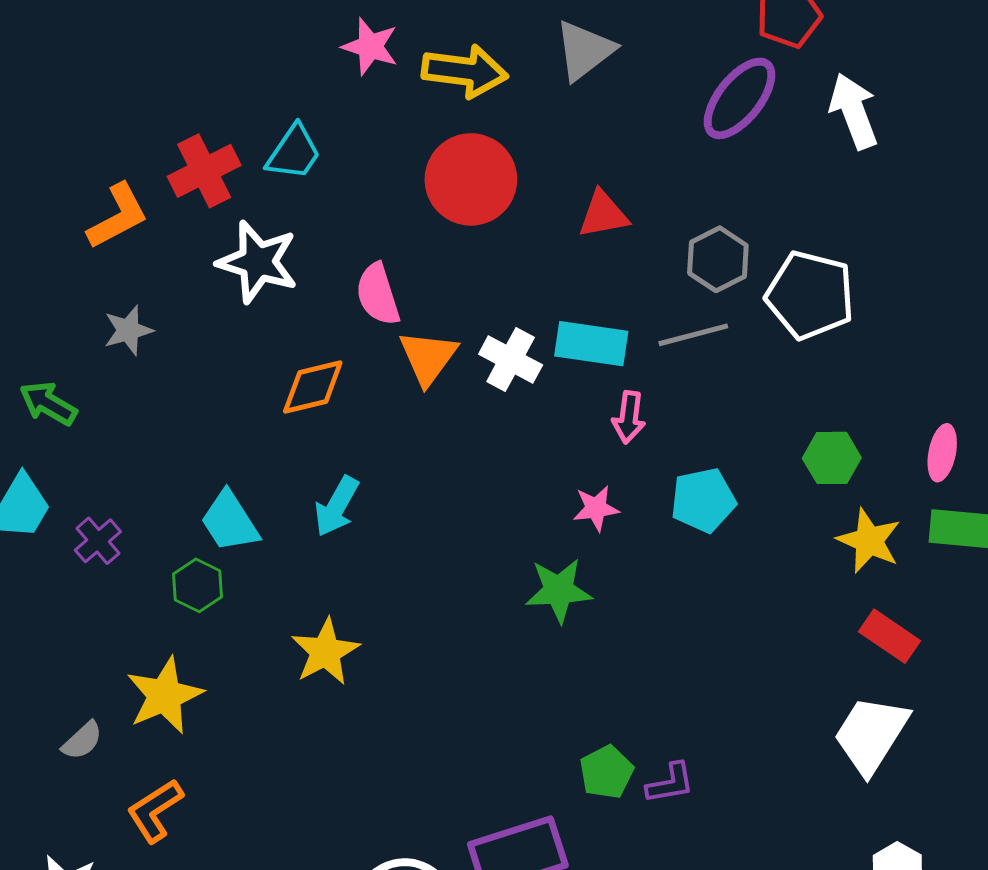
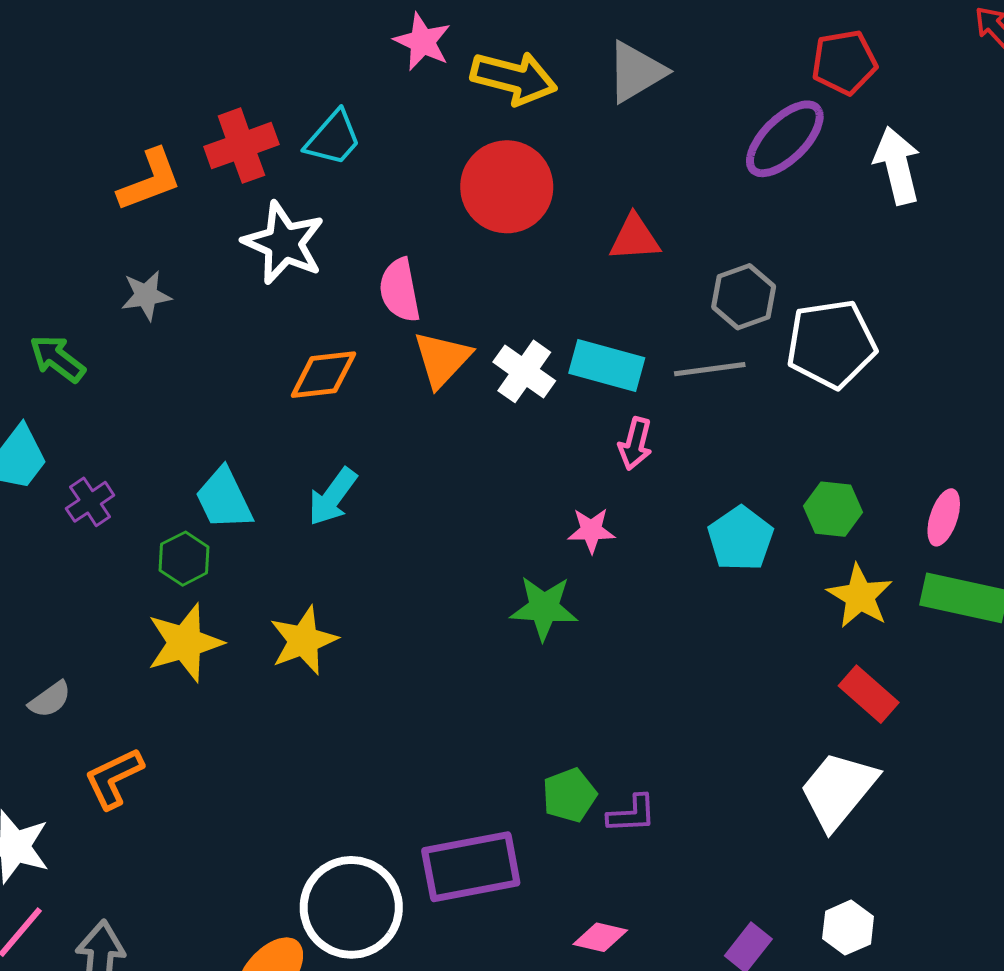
white pentagon: (810, 295) -> (831, 344), turned -30
cyan pentagon: (703, 500) -> (741, 539), moved, turned -30
yellow star: (165, 695) -> (185, 643), moved

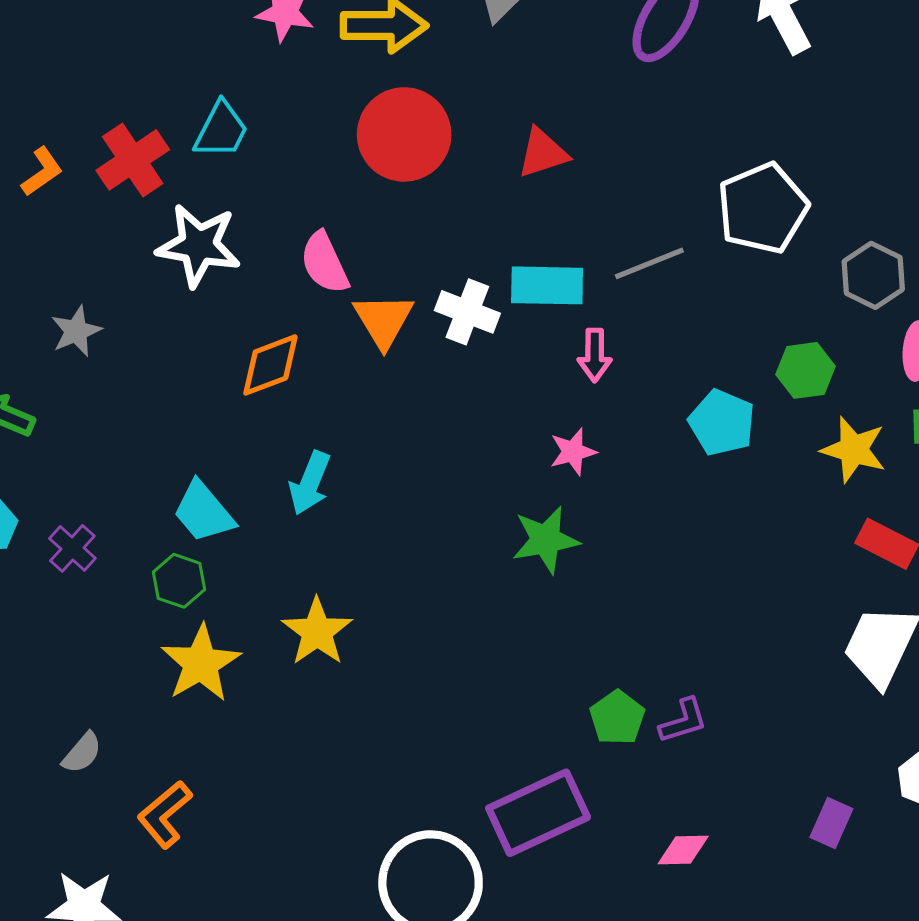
orange L-shape: (150, 180) -> (42, 172), moved, size x0.7
gray hexagon: (744, 297) -> (873, 275), moved

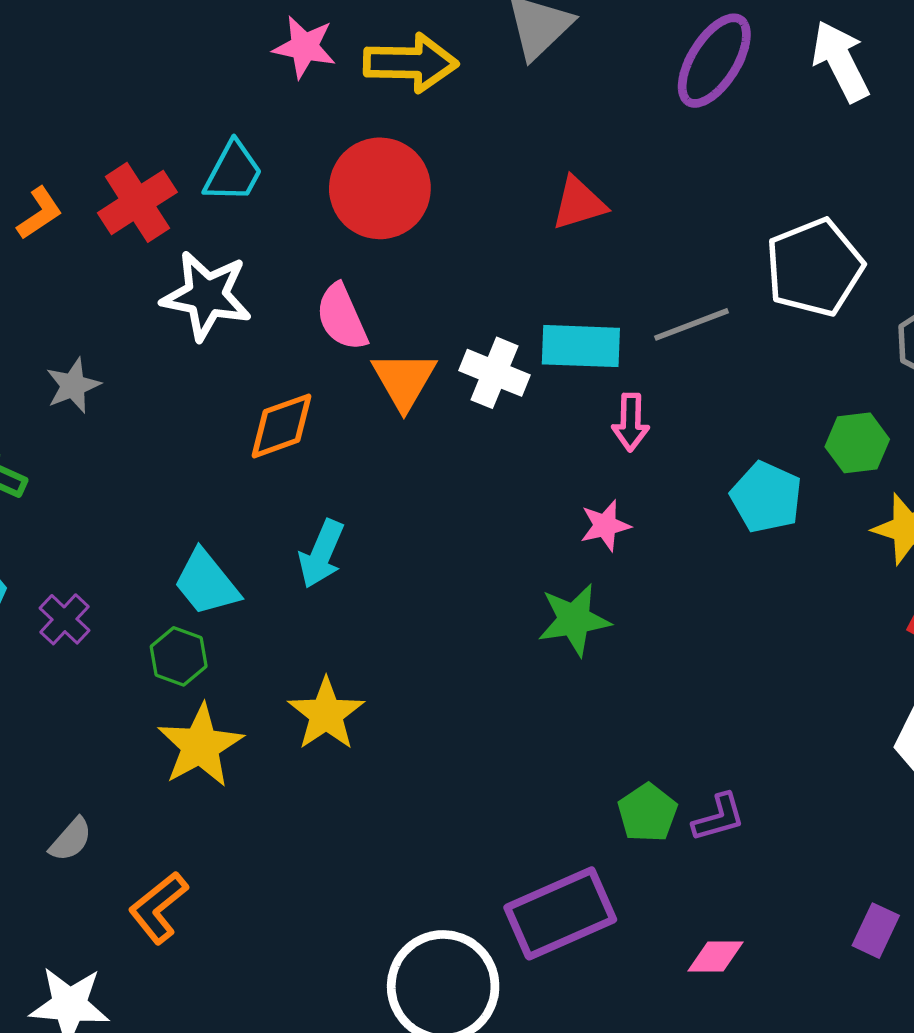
red circle: (404, 134) -> (380, 188), moved

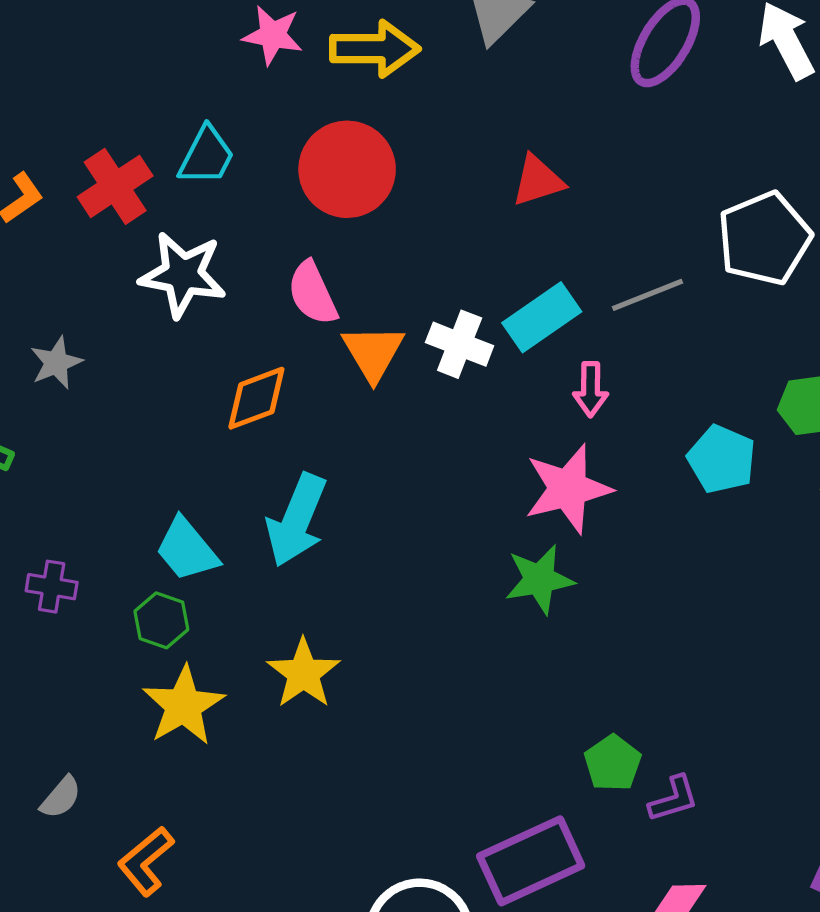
cyan rectangle: (581, 346) -> (542, 317), turned -36
pink star: (605, 526) -> (568, 489), size x1.8
cyan arrow: (321, 554) -> (297, 520), size x1.4
purple cross: (65, 619) -> (52, 587), turned -33
purple L-shape: (719, 817) -> (673, 799), moved

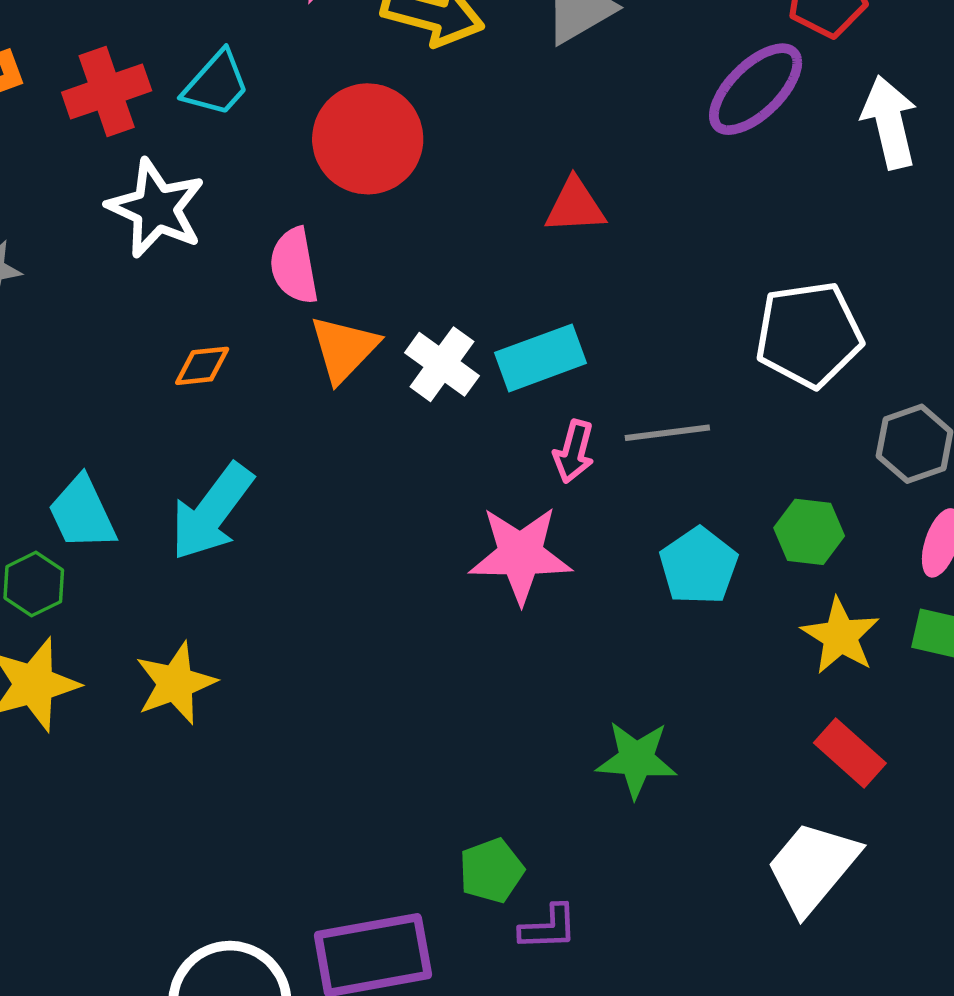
gray line: (647, 295) -> (667, 433), moved
orange diamond: (256, 398) -> (202, 366), size x0.7
green star: (539, 579) -> (636, 759), moved

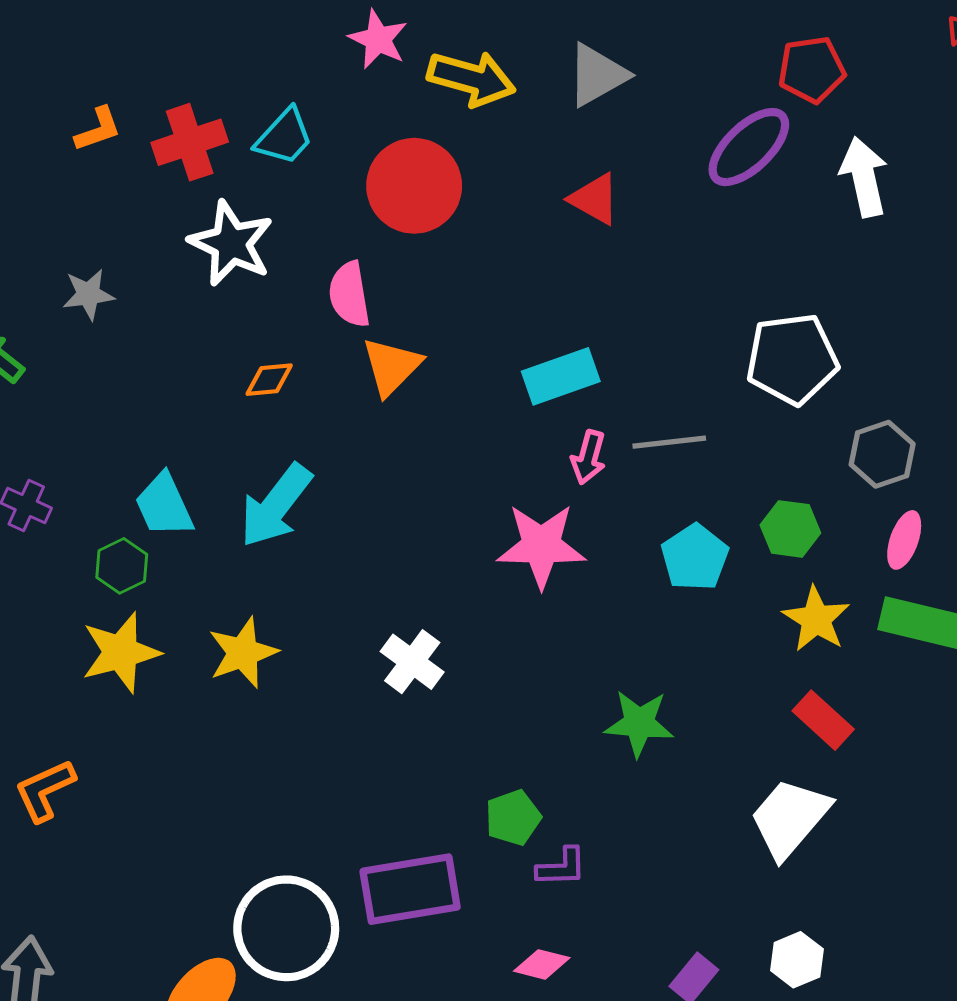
red triangle: (575, 206) -> (595, 199), moved, turned 32
white cross: (442, 364) -> (412, 662), moved

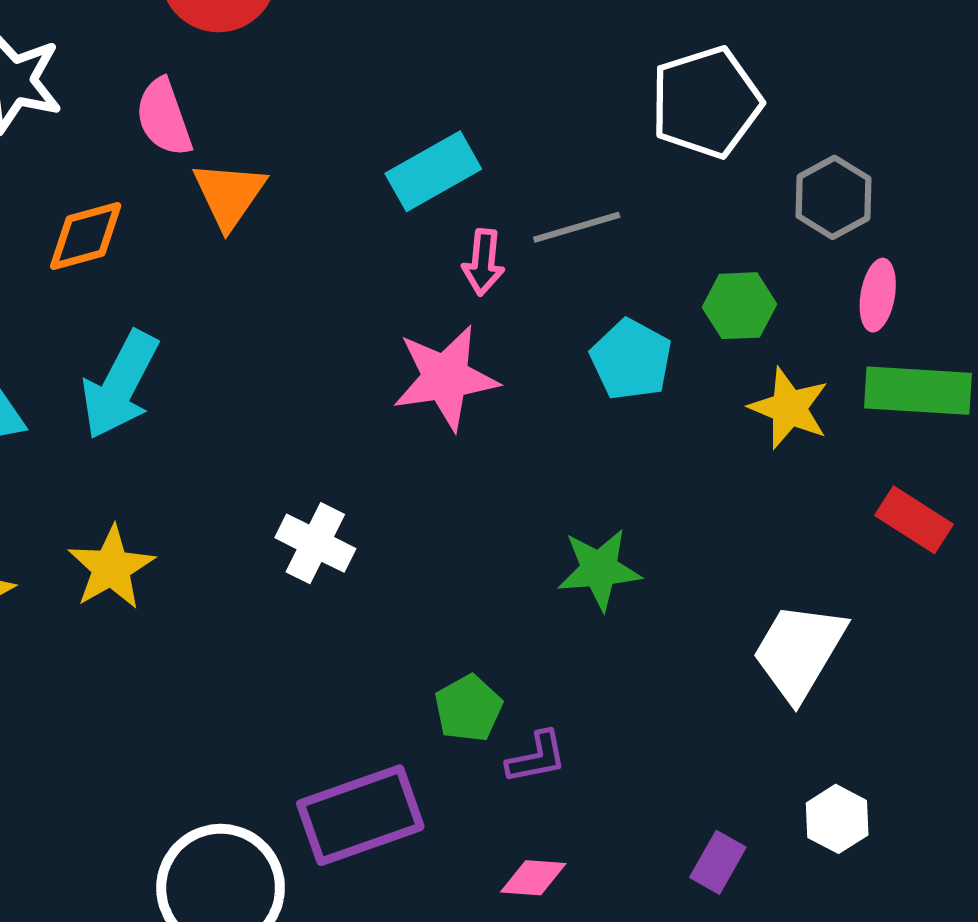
orange diamond: (269, 380) -> (86, 236), size x1.4
red rectangle: (823, 720) -> (914, 520), moved

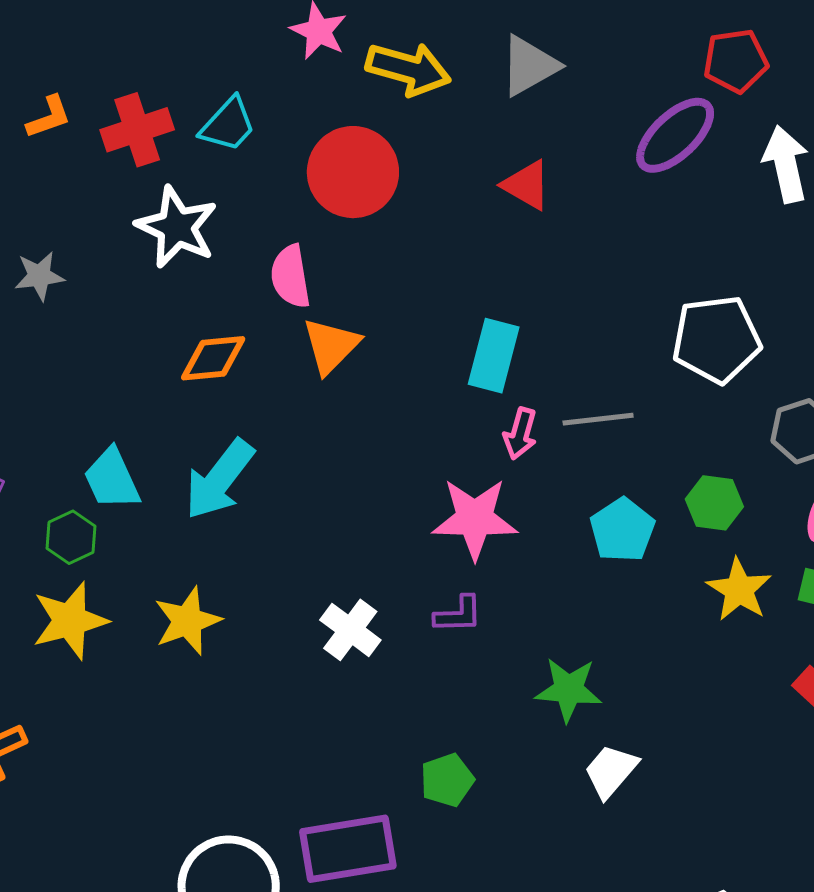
cyan rectangle: (433, 171) -> (494, 356), turned -56
white trapezoid: (799, 651) -> (611, 771), moved, size x0.7
purple L-shape: (537, 757) -> (458, 614), moved

